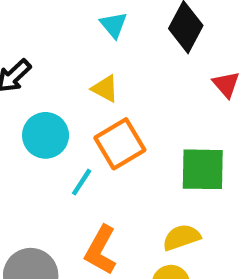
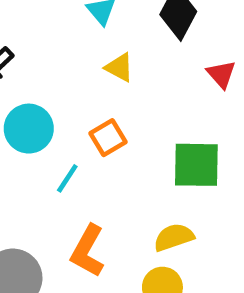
yellow triangle: (105, 89) -> (119, 67), moved
orange square: (120, 144) -> (108, 138), size x0.7

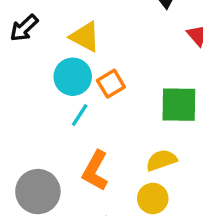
yellow triangle: (119, 67) -> (85, 37), moved, size x1.4
cyan circle: (29, 129) -> (73, 77), moved

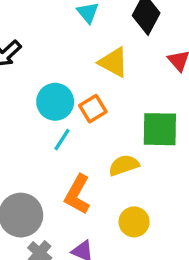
yellow triangle: (85, 37) -> (113, 62), moved
yellow semicircle: (161, 160) -> (124, 165), moved

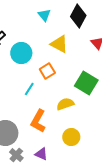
cyan circle: (55, 102) -> (21, 53), moved
green square: (160, 129) -> (86, 83), turned 30

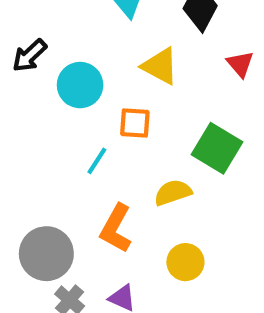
orange square: (47, 71) -> (135, 123), turned 35

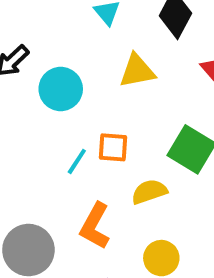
yellow triangle: (160, 66) -> (137, 71), turned -39
orange square: (135, 123) -> (113, 147), moved

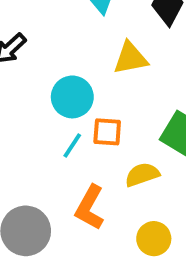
cyan circle: (61, 89) -> (72, 97), moved

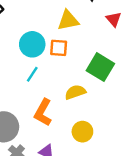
orange square: (107, 132) -> (59, 48), moved

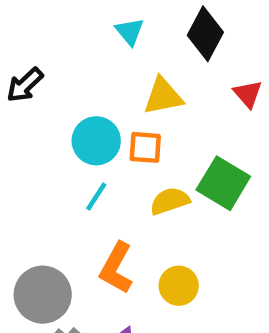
yellow semicircle: (75, 92) -> (170, 201), moved
yellow circle: (82, 132) -> (179, 286), moved

